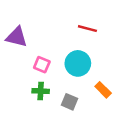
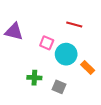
pink square: (42, 65) -> (47, 43), moved
orange rectangle: (103, 90) -> (88, 67), moved

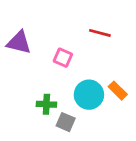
cyan circle: (66, 54) -> (89, 95), moved
gray square: (59, 87) -> (66, 122), moved

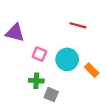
pink square: (63, 58) -> (39, 54), moved
cyan circle: (89, 95) -> (67, 59), moved

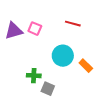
purple triangle: (15, 33) -> (14, 31), turned -30
pink square: (39, 54) -> (35, 29), moved

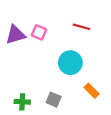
orange rectangle: (86, 66) -> (92, 91), moved
green cross: (34, 76) -> (22, 102), moved

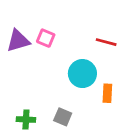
red line: (82, 27) -> (106, 42), moved
orange rectangle: (92, 91) -> (107, 93), moved, turned 48

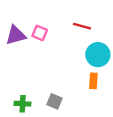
red line: (106, 42) -> (82, 26), moved
cyan circle: (82, 74) -> (98, 55), moved

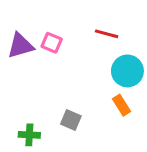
orange rectangle: (93, 81) -> (121, 105), turned -35
gray square: (55, 101) -> (71, 120), moved

